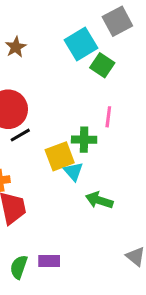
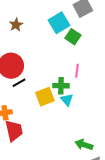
cyan triangle: (73, 171) -> (67, 100), moved
green arrow: (99, 200) -> (84, 145), moved

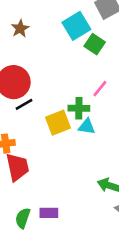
pink line: (77, 71) -> (100, 89), turned 32
cyan triangle: (67, 100) -> (87, 127), turned -40

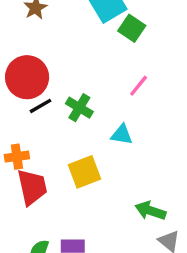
green cross: (79, 108) -> (79, 108), moved, turned 30
yellow square: (58, 123) -> (84, 172), moved

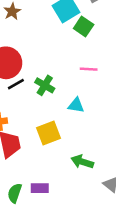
pink line: (139, 86) -> (89, 69), turned 54
green arrow: (150, 211) -> (82, 162), moved

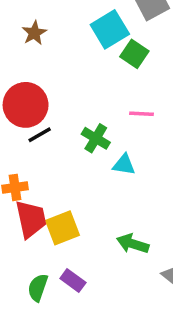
green cross: (45, 85) -> (96, 138), moved
yellow square: (49, 133) -> (62, 228), moved
purple rectangle: (40, 188) -> (73, 281), turned 36

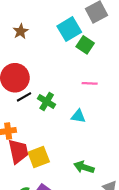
green cross: (96, 138) -> (47, 102), moved

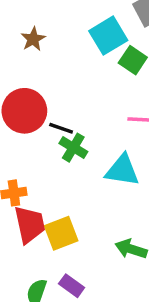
black line: (24, 97) -> (61, 128), moved, turned 49
cyan triangle: (78, 116) -> (122, 170), size x1.5

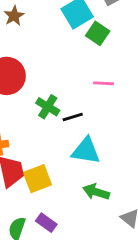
black line: (61, 128) -> (73, 117), moved, turned -36
cyan triangle: (122, 170) -> (86, 151), moved

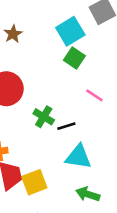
green square: (98, 33) -> (74, 58), moved
pink line: (104, 83) -> (94, 95), turned 30

